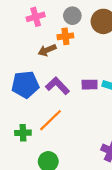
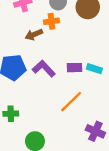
orange line: (51, 120) -> (71, 102), moved

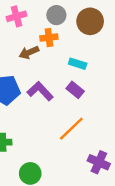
purple rectangle: (75, 68) -> (75, 90), turned 40
cyan rectangle: (94, 69) -> (78, 64), moved

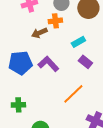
cyan rectangle: (78, 64) -> (78, 42), turned -48
purple rectangle: (75, 90) -> (85, 62), moved

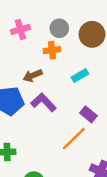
brown arrow: (39, 33) -> (33, 76), moved
purple rectangle: (85, 62) -> (88, 114), moved

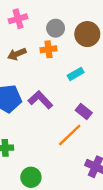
pink cross: (20, 29) -> (18, 19), moved
brown arrow: (33, 76) -> (17, 54), moved

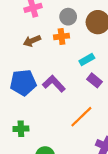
purple rectangle: (84, 112) -> (95, 80), moved

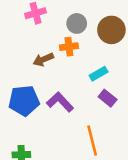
brown arrow: (32, 41) -> (43, 59), moved
orange line: (81, 117) -> (92, 141), turned -60

